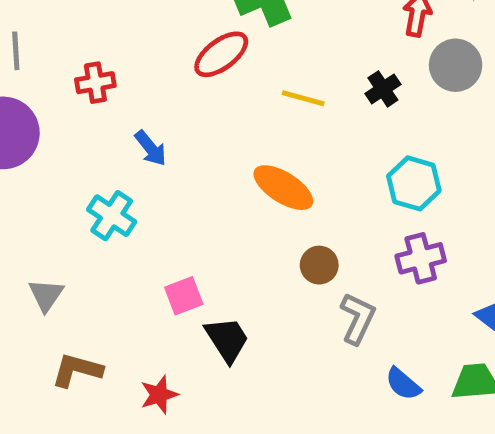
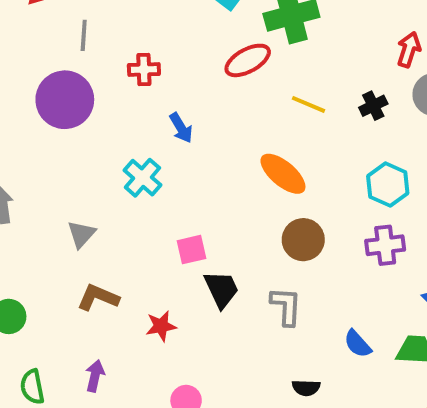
brown circle: (319, 265) -> (303, 240), size x1.4
gray L-shape: (358, 318) -> (286, 306), moved, turned -30

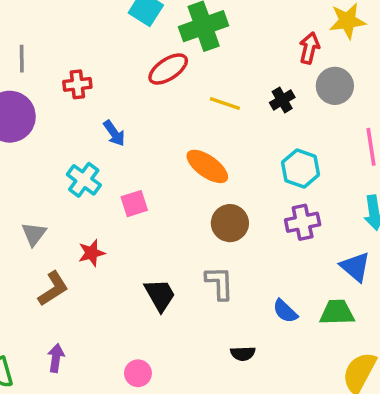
pink square: (192, 250) -> (134, 204), moved
black trapezoid: (221, 289) -> (160, 295), moved
brown L-shape: (98, 298) -> (53, 289), turned 129
red star: (161, 326) -> (92, 253), moved

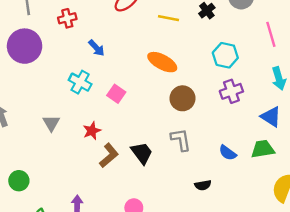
pink square: (134, 204) -> (116, 94), turned -30
brown L-shape: (53, 289) -> (109, 155), moved

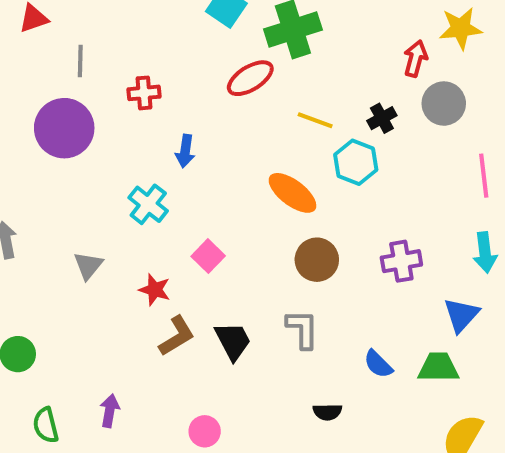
blue arrow: (96, 48) -> (185, 151), turned 42
cyan hexagon: (225, 55) -> (356, 162), moved
pink square: (116, 94) -> (208, 256), moved
blue triangle: (271, 117) -> (461, 315), turned 30
red star: (92, 131) -> (155, 290), turned 30

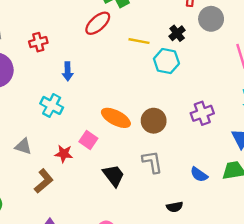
orange ellipse: (292, 193) -> (116, 118), moved
pink square: (208, 256) -> (88, 140), moved
gray triangle: (88, 266) -> (23, 146), turned -42
brown L-shape: (177, 336) -> (44, 181), moved

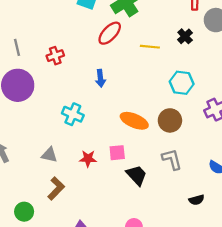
cyan hexagon: (166, 61) -> (182, 83), moved
blue arrow: (68, 71) -> (100, 78), moved
pink square: (88, 140) -> (117, 153), moved, turned -35
brown L-shape: (44, 181) -> (56, 188), moved

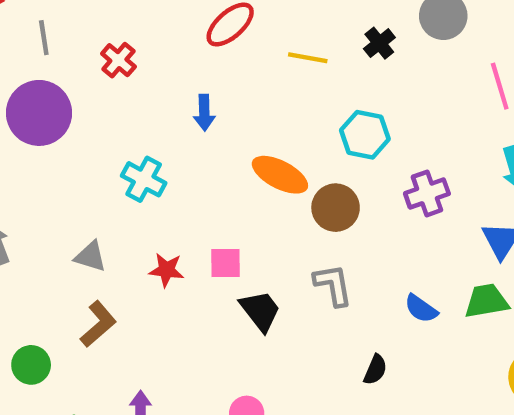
red cross: (55, 56) -> (118, 60), turned -35
orange ellipse: (134, 121) -> (280, 175), moved
black semicircle: (197, 200) -> (375, 370), turned -56

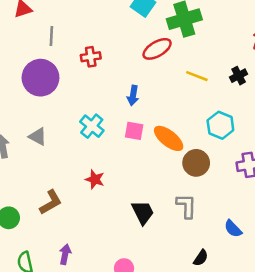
red cross: (118, 60) -> (91, 57), turned 30
gray triangle: (90, 256) -> (38, 137), moved
pink square: (225, 263) -> (134, 131), moved

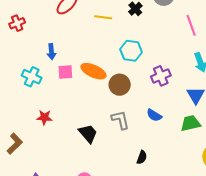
blue arrow: (133, 95) -> (51, 52), moved
blue semicircle: (233, 229) -> (154, 115), moved

